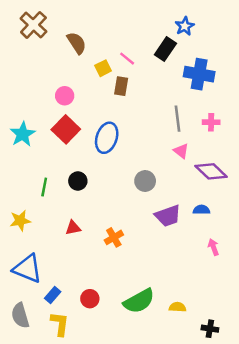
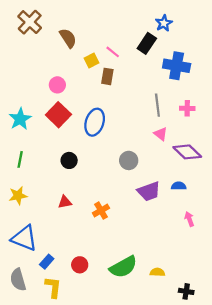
green line: (44, 187) -> (20, 159), moved

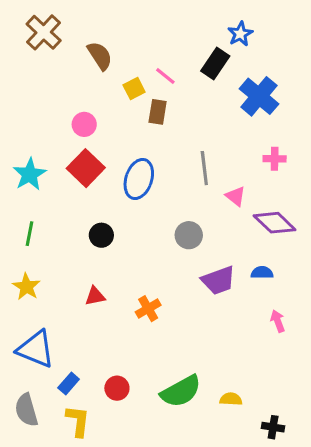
blue cross: (177, 66) -> (259, 96), turned 30
gray line: (157, 105) -> (204, 168), moved
yellow star: (18, 196) -> (26, 287), turned -30

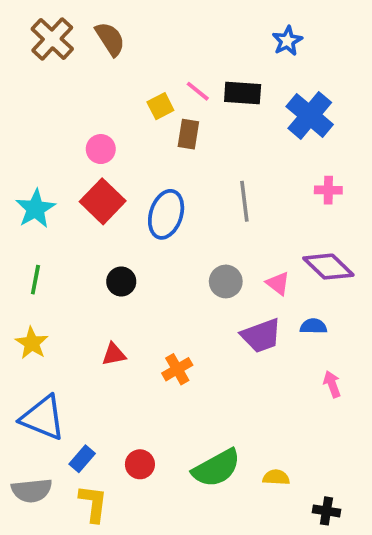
brown semicircle: (100, 56) -> (110, 39), moved
black rectangle: (215, 64) -> (243, 93), moved, turned 60
pink triangle: (236, 196) -> (278, 283), moved
gray semicircle: (26, 410) -> (32, 490), turned -80

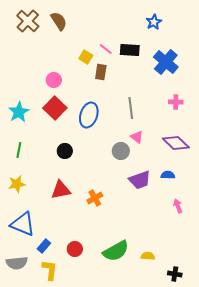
yellow square: (160, 106) -> (86, 57), turned -32
pink triangle: (278, 283) -> (137, 137), moved
yellow star: (32, 343) -> (17, 184), turned 30
red triangle: (114, 354) -> (61, 190), size x1.5

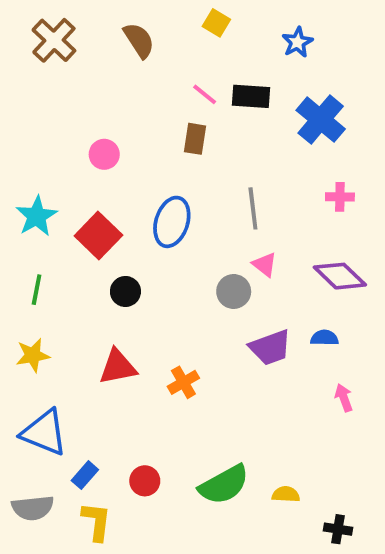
brown semicircle: (59, 21) -> (139, 40), moved
yellow square: (86, 57) -> (216, 23), moved
red square: (55, 108) -> (98, 235), moved

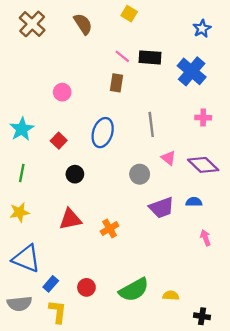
blue star: (297, 42) -> (202, 29), moved
red square: (98, 235) -> (59, 141), size x0.6
pink triangle: (265, 264) -> (168, 158), moved

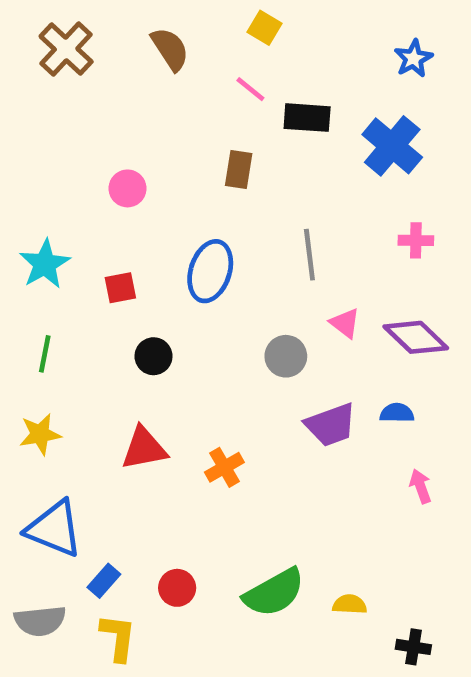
pink line: (122, 56) -> (250, 89), moved
red square: (59, 141) -> (120, 288), turned 35

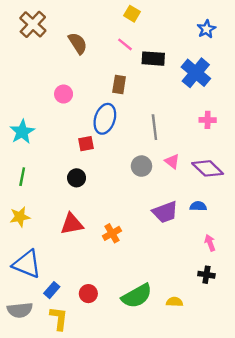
brown semicircle: (170, 49) -> (78, 43), moved
blue ellipse: (210, 271) -> (105, 119), moved
red square: (120, 288) -> (86, 144), moved
gray circle: (286, 356) -> (141, 166), moved
black cross: (413, 647) -> (206, 275), moved

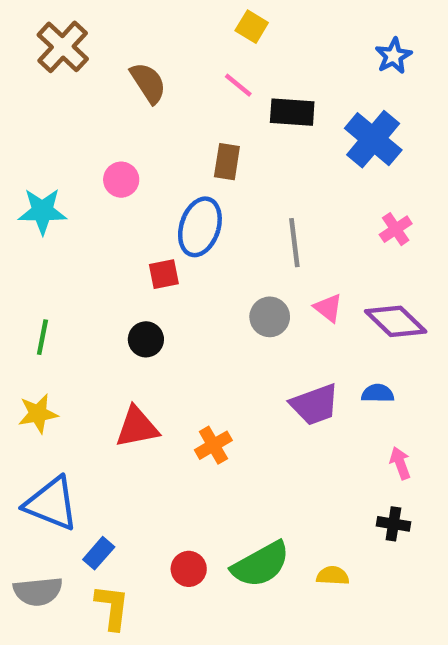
pink cross: (208, 120) -> (396, 229), turned -35
cyan star: (22, 132) -> (42, 211), moved, turned 30
red circle: (88, 294) -> (189, 569), moved

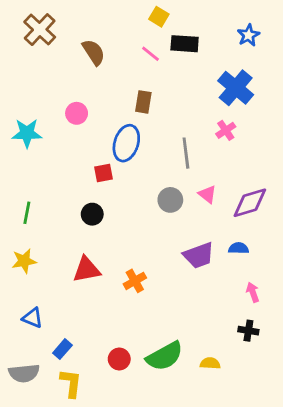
black rectangle: (292, 112) -> (185, 44), moved
pink cross: (396, 229) -> (226, 130), moved
purple diamond: (396, 321) -> (250, 203), turned -60
blue triangle: (51, 504) -> (33, 318), size x0.6

